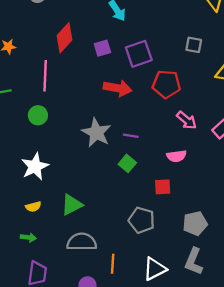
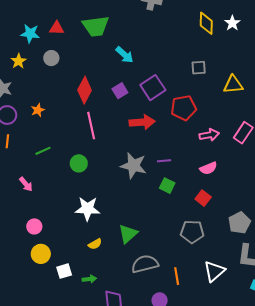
pink line: (45, 76) -> (91, 126), moved
pink arrow: (187, 120) -> (209, 135), turned -36
white star: (35, 167) -> (87, 209), turned -30
red square: (163, 187) -> (203, 198), turned -35
green arrow: (28, 237) -> (89, 279), moved

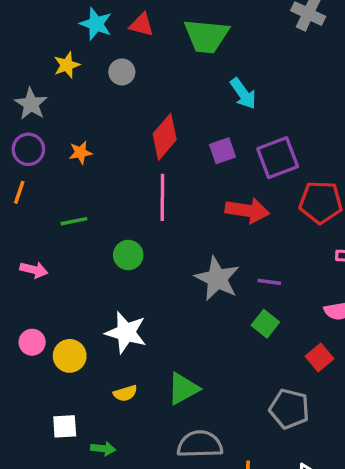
pink arrow: (26, 184) -> (34, 270), turned -49
yellow circle: (41, 254) -> (70, 356), moved

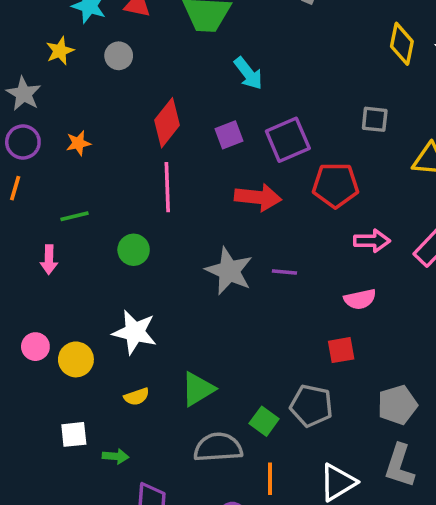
pink arrow: (34, 270) -> (49, 260), moved, turned 80
green square: (265, 324) -> (264, 421), moved
red square: (320, 358) -> (341, 350), turned 32

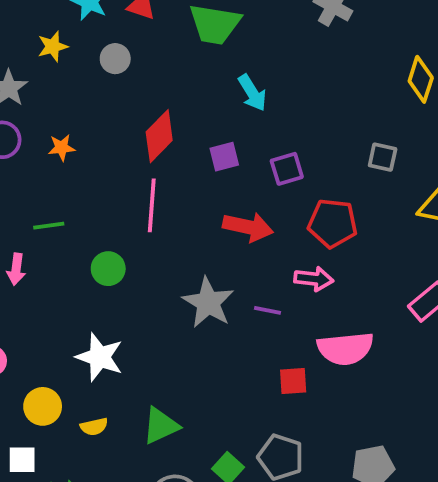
purple square: (288, 140) -> (287, 169), size x0.7
pink arrow: (372, 241) -> (314, 279), moved
pink semicircle: (360, 299) -> (345, 348), size x1.6
red square: (341, 350) -> (293, 381), moved
yellow circle: (76, 359) -> (43, 406), moved

